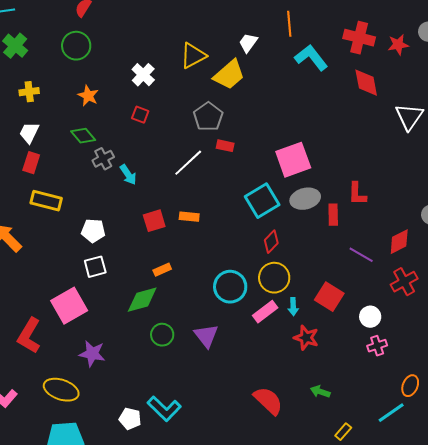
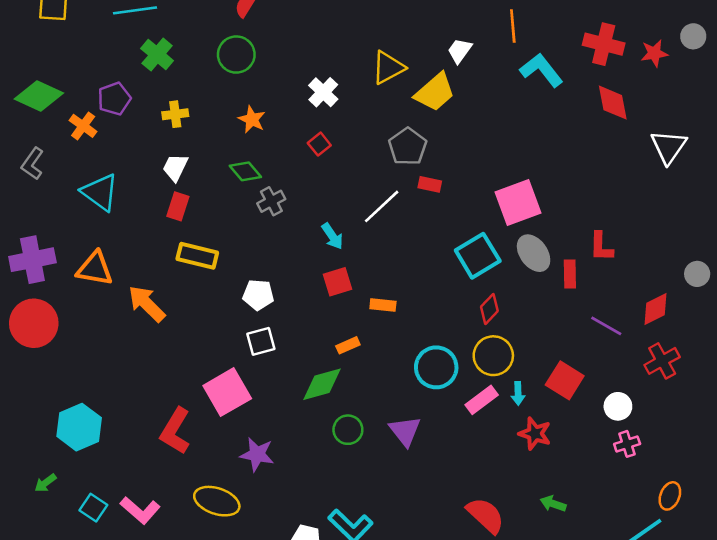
red square: (140, 115) -> (319, 144), turned 30
cyan arrow: (128, 175) -> (332, 236), moved
gray ellipse: (305, 199) -> (534, 253), turned 68
orange rectangle: (189, 217) -> (383, 305), moved

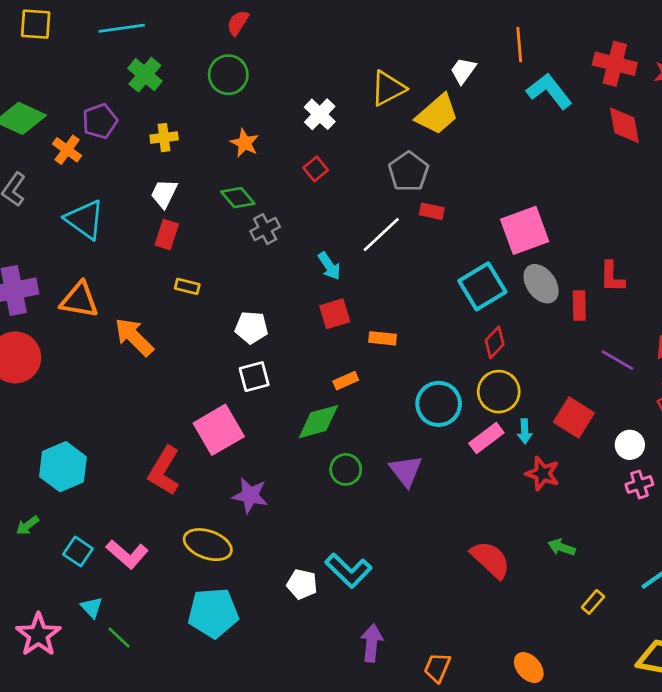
yellow rectangle: (197, 256) -> (187, 286), size x0.6

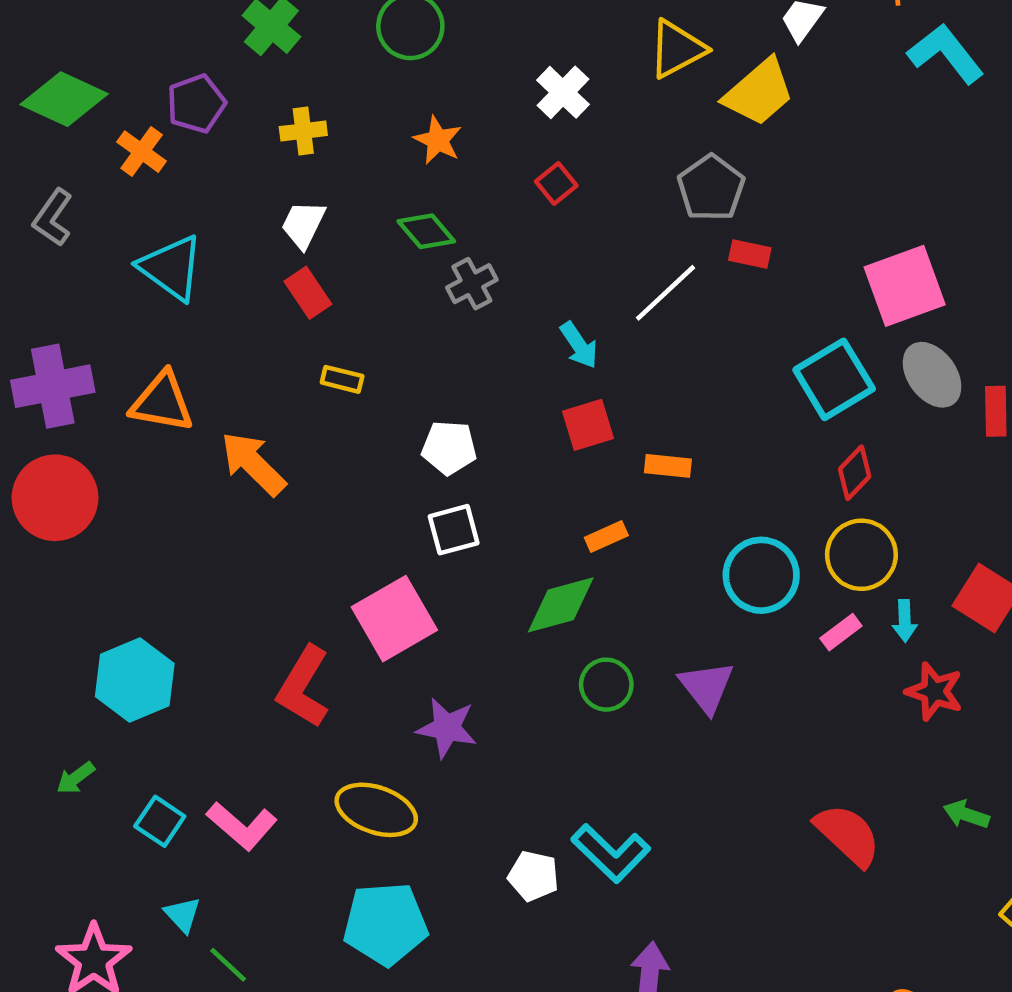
red rectangle: (167, 234) -> (308, 293), turned -52
pink rectangle: (486, 438) -> (841, 632), size x0.7

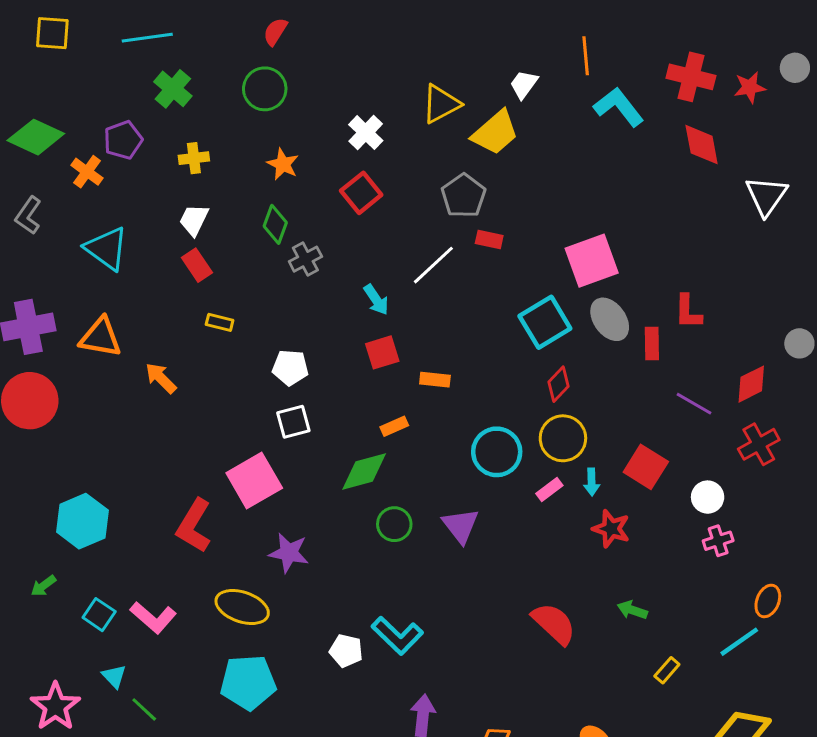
red square: (556, 183) -> (361, 193), size x1.5
green diamond: (426, 231) -> (275, 224), turned 60
orange arrow: (253, 464) -> (161, 378), size x0.7

